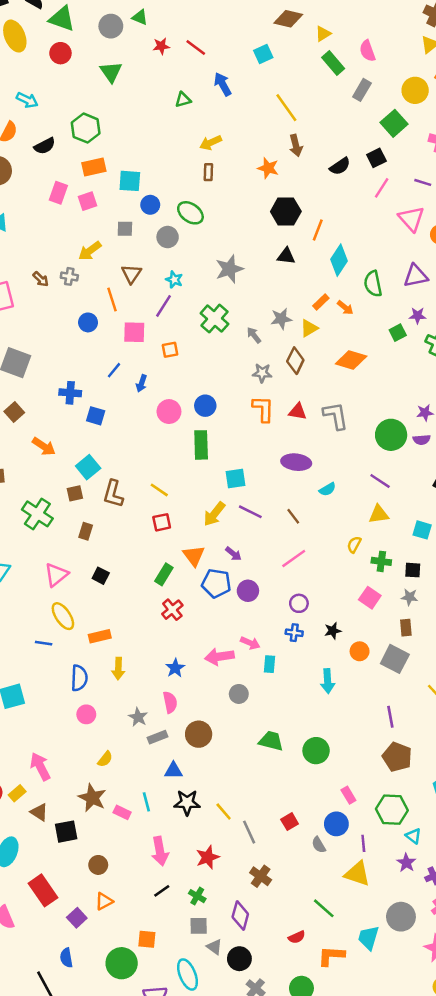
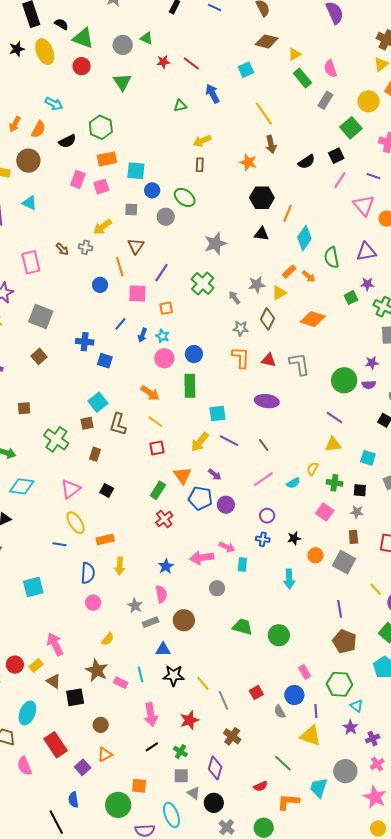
cyan star: (174, 280) -> (162, 336), moved
orange arrow: (44, 446) -> (150, 393), moved
cyan semicircle: (327, 489) -> (293, 483), moved

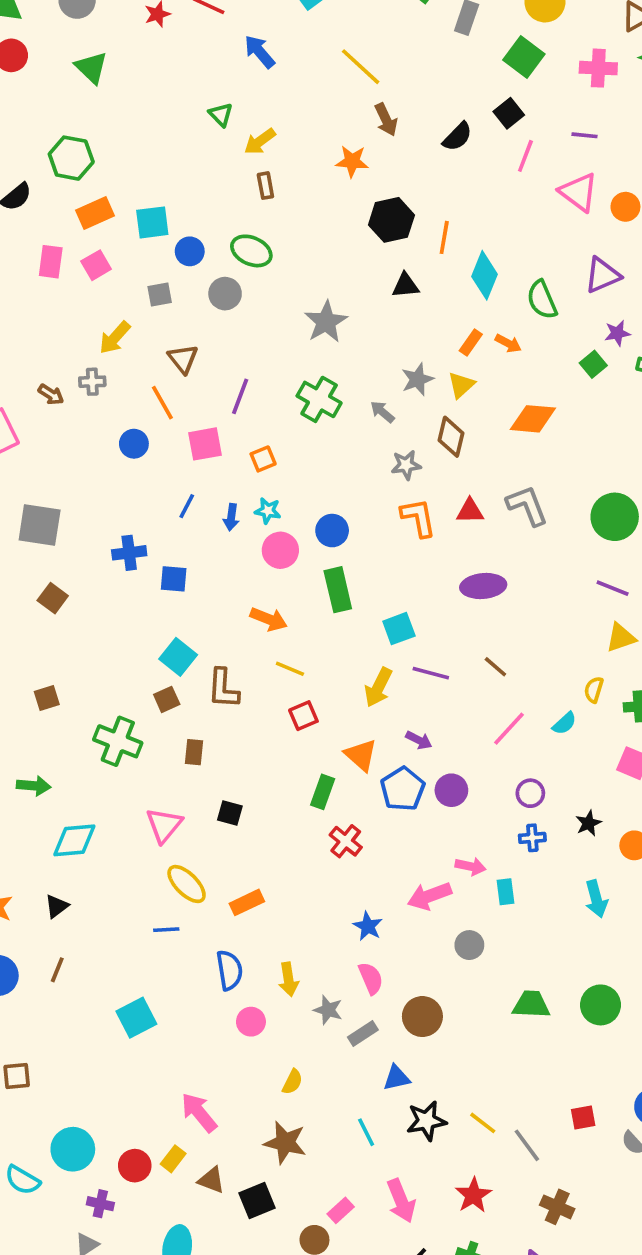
green triangle: (180, 106) -> (221, 115), moved, turned -48
blue pentagon: (200, 498) -> (403, 789), turned -30
yellow arrow: (120, 566) -> (289, 979), moved
pink rectangle: (121, 683) -> (341, 1210), moved, turned -56
red square: (256, 692) -> (583, 1118), turned 32

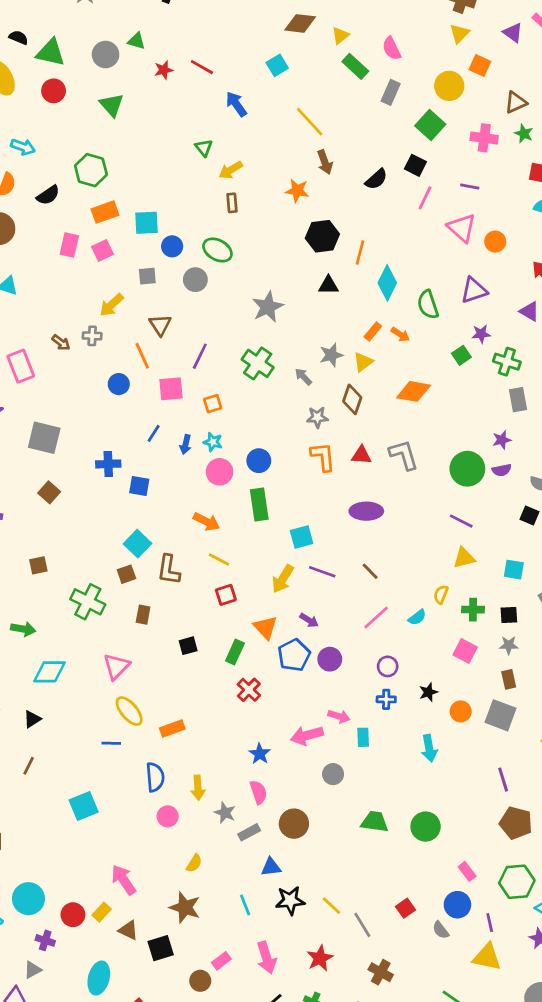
black square: (509, 113) -> (415, 165), turned -30
black square: (230, 813) -> (188, 646), moved, turned -36
red square: (583, 1118) -> (406, 908), turned -30

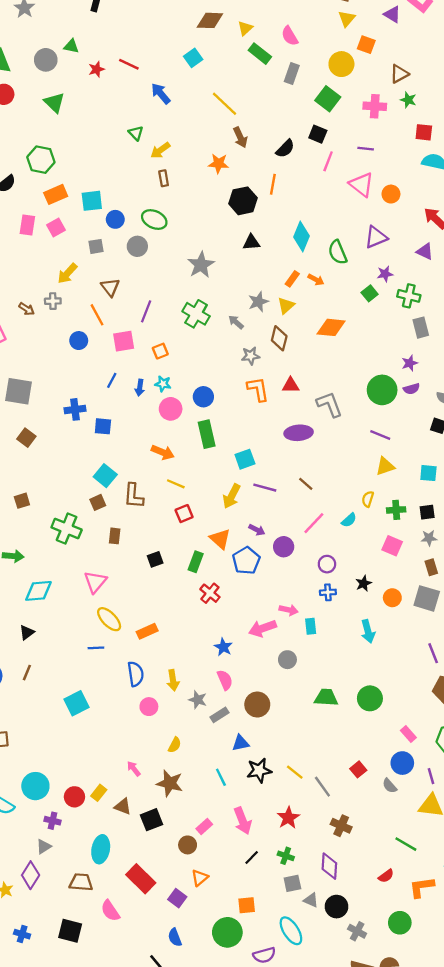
orange line: (360, 252) -> (273, 184), moved
gray L-shape: (404, 455) -> (329, 404), moved
purple circle: (330, 659) -> (284, 547), moved
pink arrow: (124, 880) -> (134, 769), moved, size x0.6

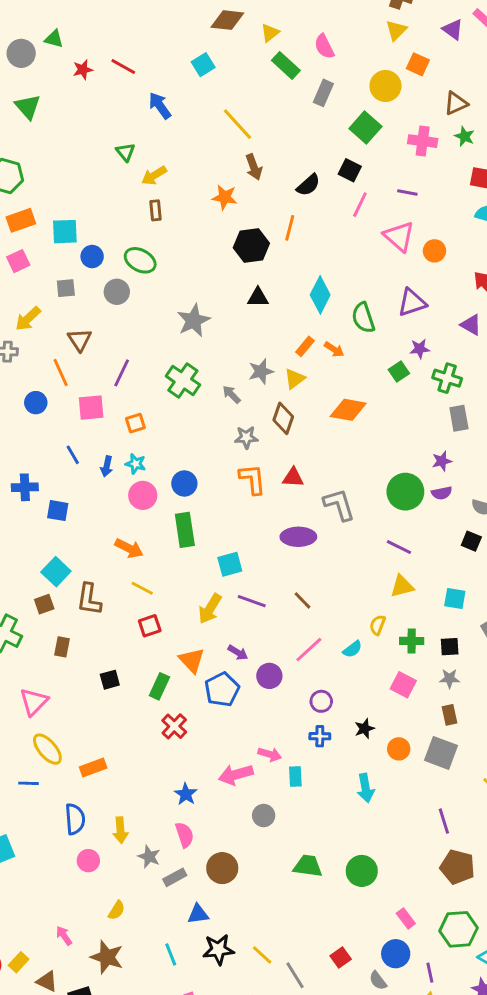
blue line: (112, 380) -> (73, 455), turned -63

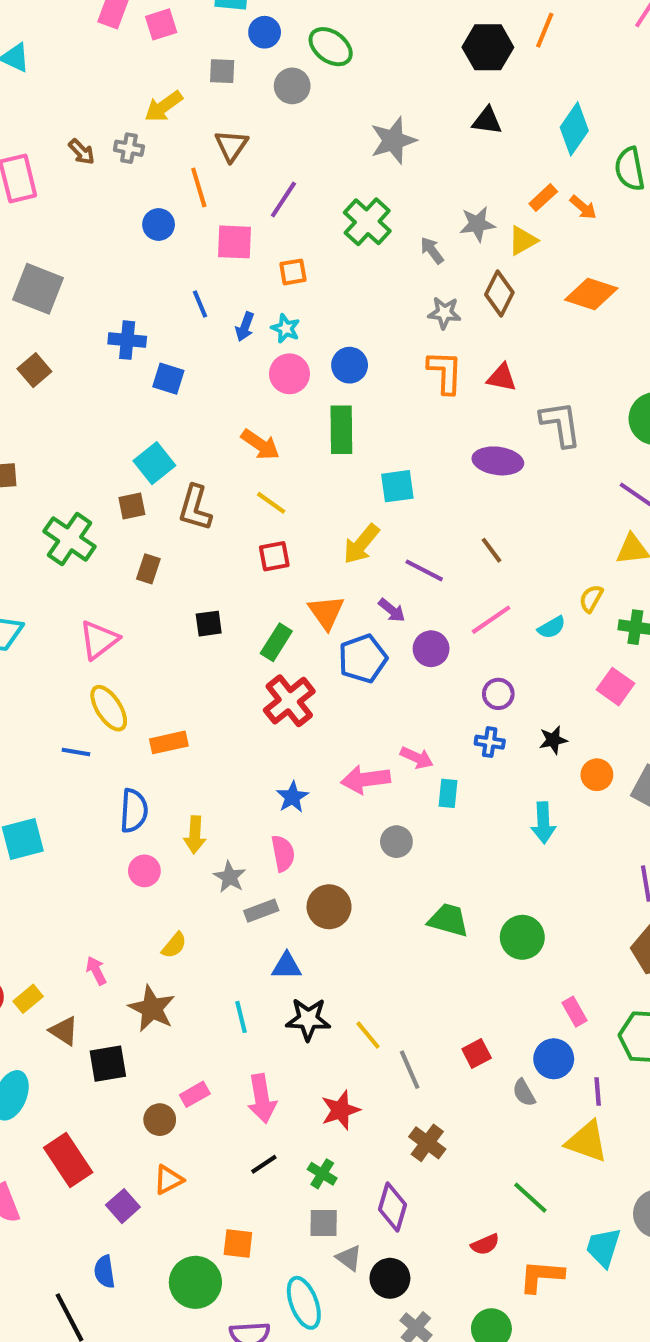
purple line: (252, 601) -> (424, 570), moved
red cross: (174, 726) -> (289, 701), size x1.4

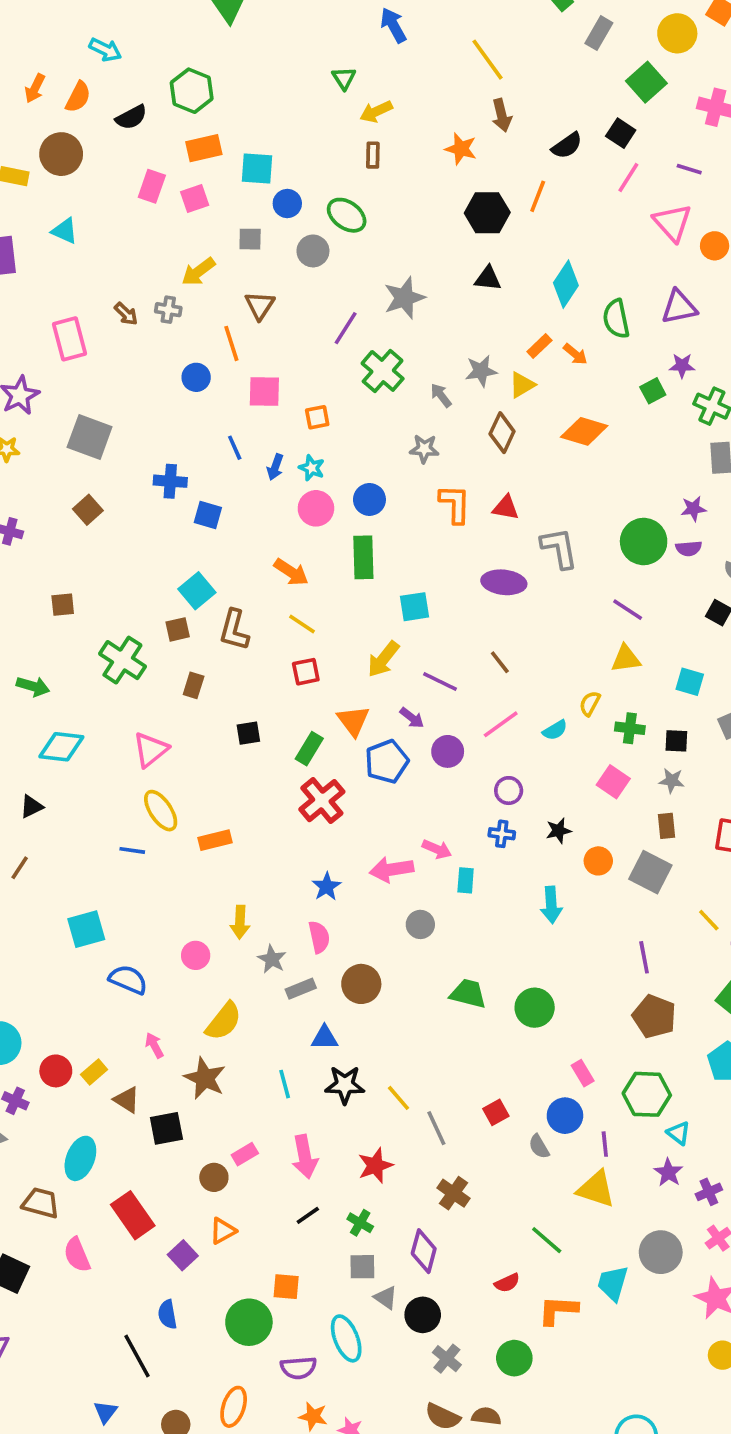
purple line: (283, 200) -> (346, 328), moved
gray star: (444, 313) -> (424, 449), moved
blue semicircle: (134, 811) -> (128, 980), moved, turned -69
yellow semicircle: (174, 945) -> (224, 1021), size x1.6

